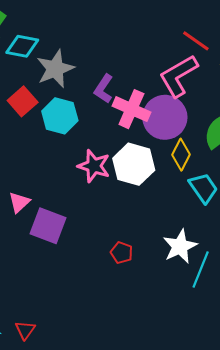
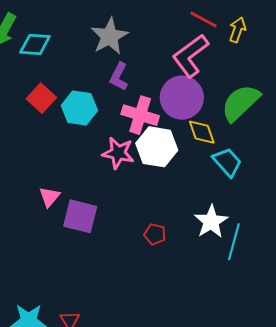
gray star: (55, 69) -> (110, 36), moved
pink cross: (131, 109) -> (140, 115), moved
yellow diamond: (181, 155) -> (202, 132), turned -40

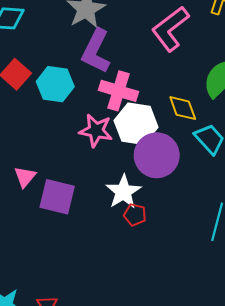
purple L-shape: (119, 77) -> (96, 51), size x1.5
purple circle: (182, 98) -> (157, 155), moved
white star: (211, 222) -> (123, 192), moved

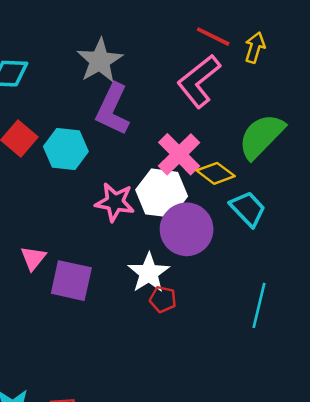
pink cross: (118, 91) -> (179, 154), moved, turned 30
yellow diamond: (183, 108) -> (216, 173), turned -32

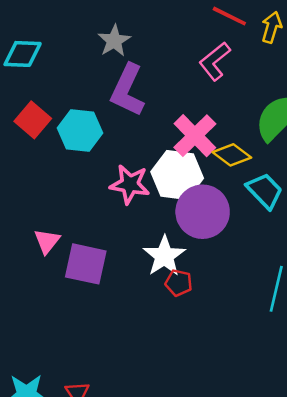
gray star: (100, 61) -> (114, 41), size x0.7
pink L-shape: (199, 81) -> (215, 61), size x0.7

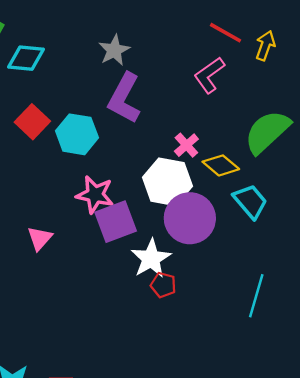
pink cross: (195, 136) -> (186, 145), size x0.6
pink star: (130, 184) -> (95, 195), moved
purple square: (86, 264) -> (116, 222), moved, turned -36

